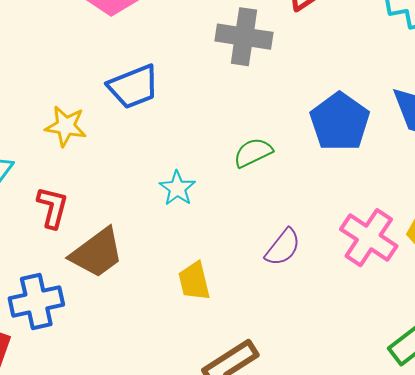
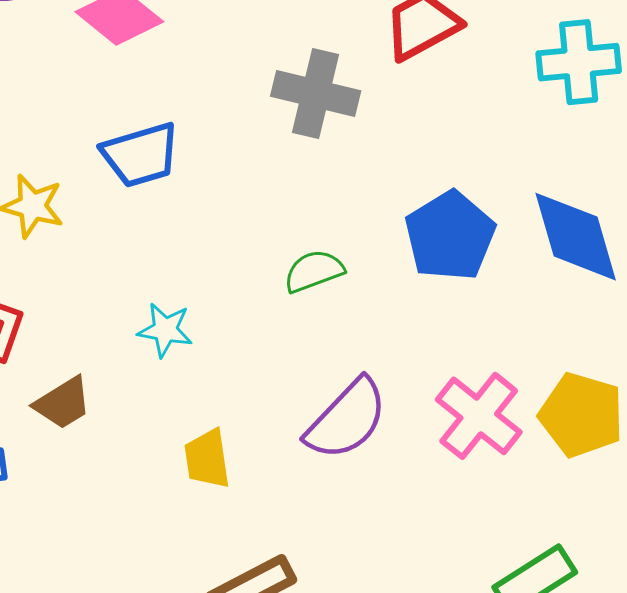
cyan star: (177, 188) -> (165, 330), moved, turned -30
purple semicircle: (283, 247) -> (347, 419), size x1.5
brown trapezoid: (97, 253) -> (63, 403), size x0.7

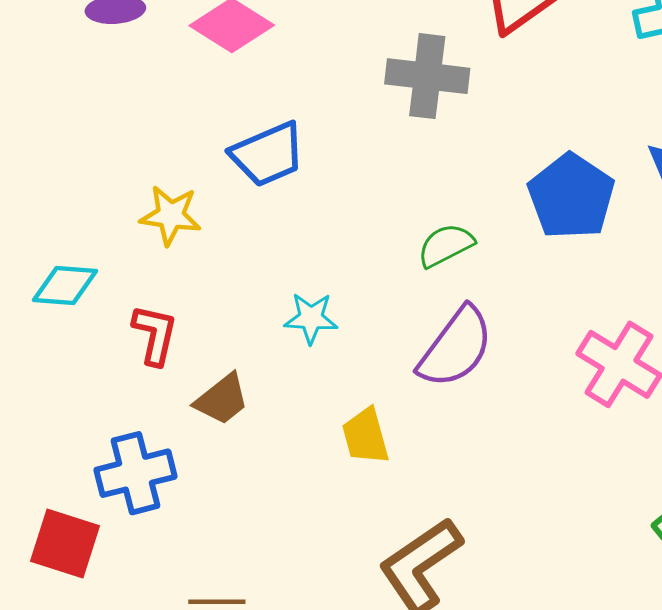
purple semicircle: (347, 419) -> (456, 347), moved

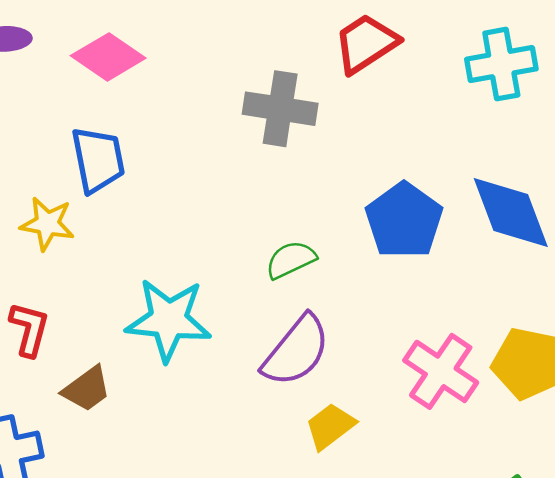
blue trapezoid: (268, 154) -> (98, 160), moved, turned -80
cyan star: (311, 318) -> (169, 320), size x1.8
yellow trapezoid: (365, 436) -> (330, 426), moved, turned 66

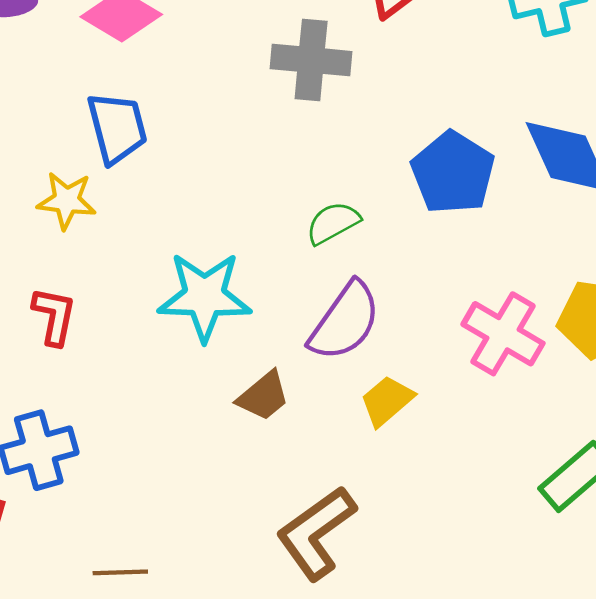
brown trapezoid: (87, 389) -> (263, 396), moved

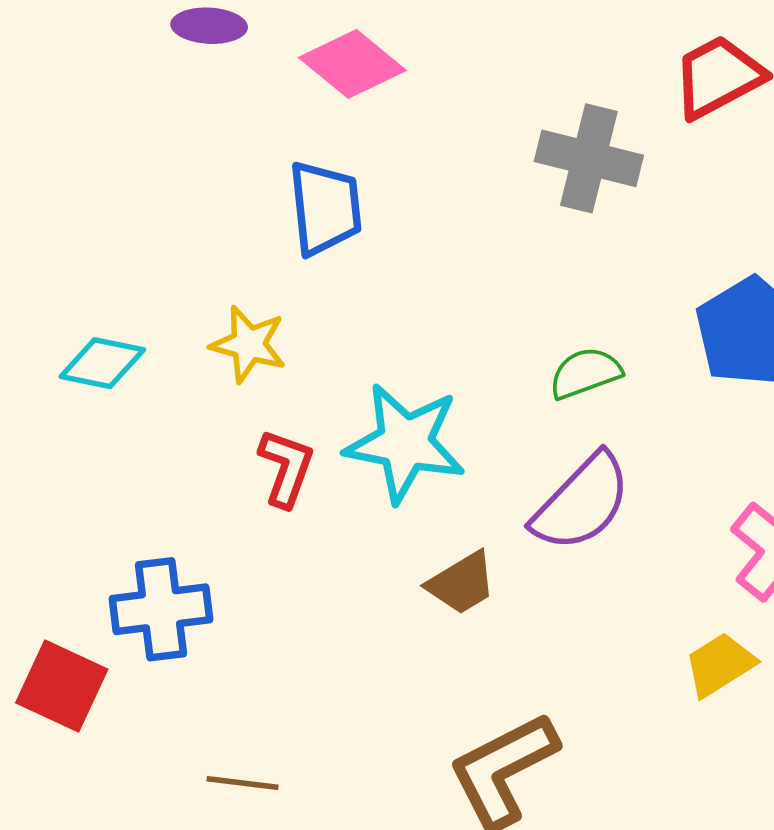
yellow star: (67, 200) -> (249, 344), moved
red L-shape: (54, 316) -> (286, 468), moved
yellow trapezoid: (387, 401) -> (720, 665), moved

